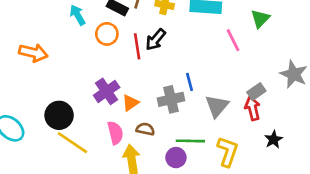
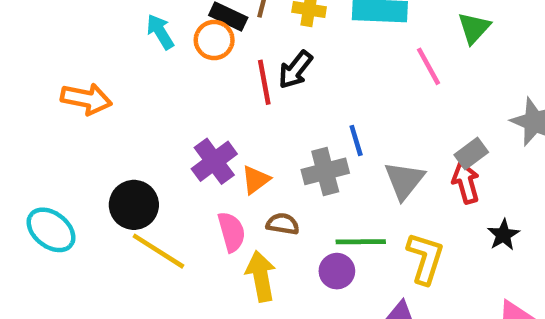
orange circle: (107, 34) -> (214, 40), moved

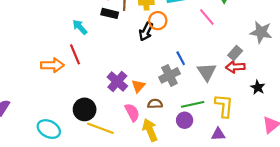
orange circle: (214, 40) -> (158, 21), moved
red line: (264, 82) -> (75, 54), moved
red arrow: (466, 183) -> (235, 67), turned -66

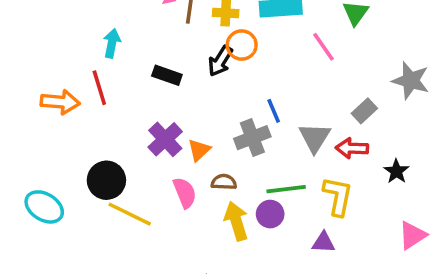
black rectangle: (110, 13) -> (167, 75), moved
cyan arrow: (80, 27) -> (112, 43), turned 49
red arrow: (235, 67) -> (352, 148), moved
yellow arrow: (150, 130) -> (236, 221), moved

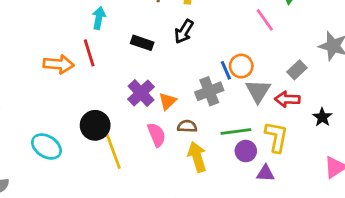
orange circle: (242, 45) -> (241, 66), moved
yellow line: (130, 214) -> (113, 152), turned 44
purple circle: (270, 214) -> (246, 151), moved

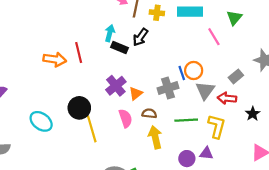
cyan arrow: (99, 18) -> (110, 33), moved
black arrow: (184, 31) -> (140, 37), moved
purple circle: (246, 151) -> (187, 159), moved

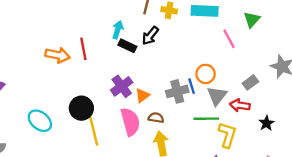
blue line: (182, 73) -> (192, 86), moved
pink semicircle: (126, 118) -> (130, 122), size x1.4
green line: (186, 120) -> (206, 119), moved

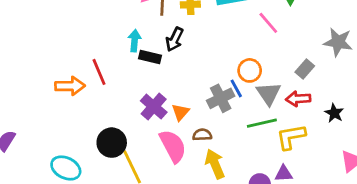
yellow L-shape: (227, 135) -> (291, 137), turned -105

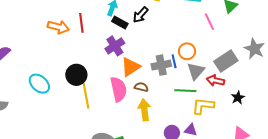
gray rectangle: (305, 69) -> (226, 61), size x1.6
purple cross: (154, 106) -> (115, 46), moved
orange triangle: (181, 112) -> (131, 67), size x1.5

